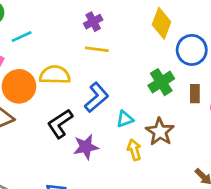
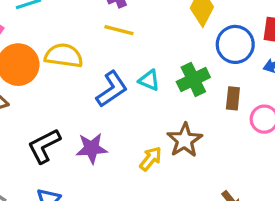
cyan triangle: (125, 119) -> (149, 80), moved, turned 36
black L-shape: (60, 124) -> (44, 146), moved
yellow arrow: (134, 150) -> (151, 159), turned 48

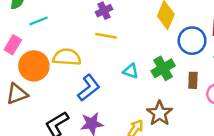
blue L-shape: (112, 89) -> (89, 88), moved

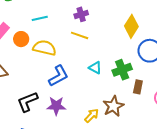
cyan line: (39, 21) -> (40, 18), moved
orange circle: (34, 66) -> (21, 39), moved, size x0.6
brown rectangle: (193, 80) -> (138, 87), moved

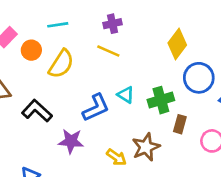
yellow semicircle: (45, 48) -> (61, 64), turned 105
blue L-shape: (58, 76) -> (96, 108), moved
black L-shape: (27, 102) -> (37, 111), moved, turned 60
yellow arrow: (92, 116) -> (116, 157), turned 77

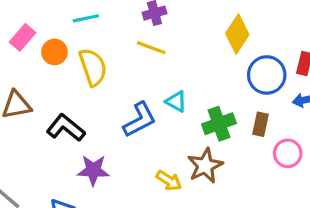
yellow semicircle: (61, 64) -> (93, 67), turned -48
green cross: (161, 100) -> (219, 124), moved
brown rectangle: (180, 124) -> (260, 124), moved
purple star: (71, 141) -> (93, 170), moved

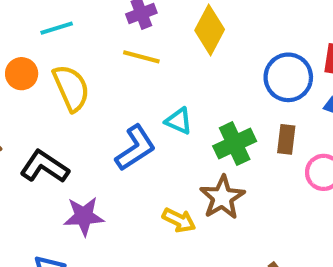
yellow diamond: (237, 34) -> (210, 30), moved

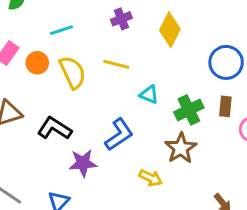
yellow line: (141, 57) -> (116, 64), moved
blue L-shape: (135, 148) -> (119, 135), moved
yellow arrow: (179, 220) -> (151, 178), moved

